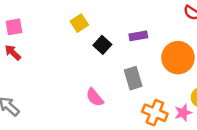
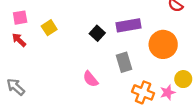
yellow square: (79, 23) -> (49, 28), moved
purple rectangle: (138, 36) -> (129, 25), size x1.5

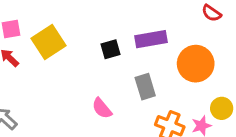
yellow square: (49, 28) -> (49, 42), size x1.6
black square: (97, 33) -> (111, 49), turned 32

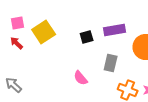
gray rectangle: (145, 87) -> (111, 63), turned 30

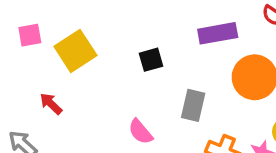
purple rectangle: (115, 30) -> (218, 33), moved
red arrow: (17, 43) -> (51, 104), moved

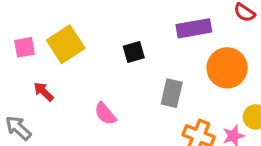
pink square: (30, 35) -> (25, 47), moved
pink semicircle: (140, 132) -> (105, 114), moved

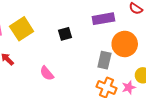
gray rectangle: (172, 93) -> (104, 60), moved

